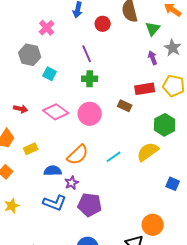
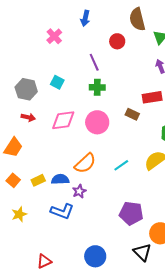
red circle: (103, 24) -> (117, 41), moved
gray hexagon: (30, 55) -> (26, 89), moved
pink diamond: (56, 112) -> (63, 120), turned -45
yellow rectangle: (31, 149) -> (38, 180), moved
purple pentagon: (90, 205) -> (131, 213), moved

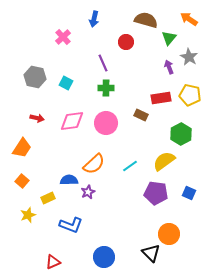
brown semicircle: (137, 19) -> (146, 20), turned 120
gray hexagon: (26, 89) -> (35, 77), moved
yellow rectangle: (38, 180) -> (48, 198), moved
blue L-shape: (62, 211) -> (71, 225), moved
purple pentagon: (131, 213) -> (156, 193), moved

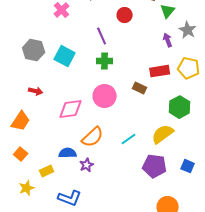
cyan square: (66, 83) -> (65, 56), size x1.5
pink diamond: (72, 121) -> (71, 109), moved

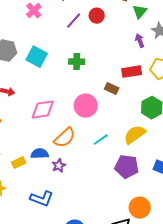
purple line: (102, 36) -> (74, 21), moved, turned 66
pink circle: (105, 96) -> (86, 106), moved
yellow rectangle: (47, 171) -> (19, 163), moved

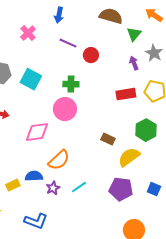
red circle: (97, 16) -> (91, 55), moved
purple line: (74, 21) -> (68, 43), turned 72
brown rectangle: (112, 89) -> (108, 139), moved
pink circle: (86, 106) -> (65, 109), moved
cyan line: (101, 140) -> (79, 187), moved

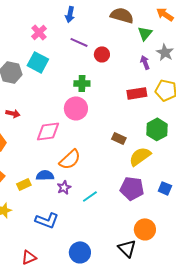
cyan square: (31, 79) -> (38, 62), moved
cyan line: (79, 187) -> (90, 196), moved

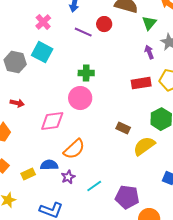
red circle: (102, 54) -> (104, 24), moved
purple pentagon: (132, 188) -> (127, 197), moved

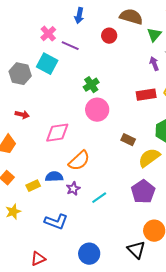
purple line: (83, 32) -> (70, 46), moved
green cross: (86, 73) -> (91, 85), turned -35
pink circle: (80, 98) -> (97, 110), moved
purple pentagon: (127, 197) -> (143, 192), moved, turned 30

